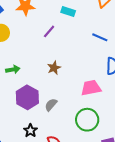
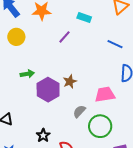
brown star: (54, 68) -> (70, 81), moved
purple hexagon: (27, 97) -> (48, 90), moved
gray semicircle: (51, 105) -> (79, 111), moved

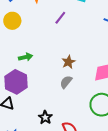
purple hexagon: (48, 90) -> (16, 82), moved
gray semicircle: (79, 111) -> (66, 82), moved

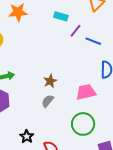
purple line: (60, 18) -> (75, 31), moved

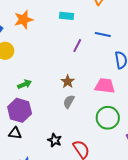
purple line: (75, 31) -> (77, 46), moved
pink trapezoid: (86, 92) -> (105, 86), turned 30

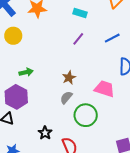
blue line: (103, 35) -> (112, 38), turned -49
purple line: (77, 46) -> (78, 39), moved
green circle: (108, 118) -> (86, 115), moved

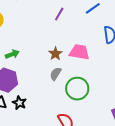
pink trapezoid: (105, 89) -> (79, 52), moved
black star: (45, 133) -> (19, 103), moved

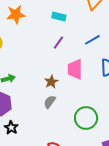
pink trapezoid: (79, 52) -> (75, 69), moved, turned -105
green circle: (77, 89) -> (86, 118), moved

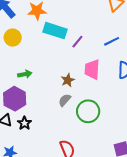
cyan rectangle: (59, 17) -> (55, 31), moved, size x1.6
green circle: (86, 118) -> (88, 111), moved

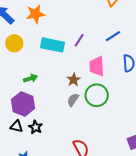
cyan rectangle: (55, 31) -> (52, 45), moved
green circle: (88, 111) -> (97, 95), moved

